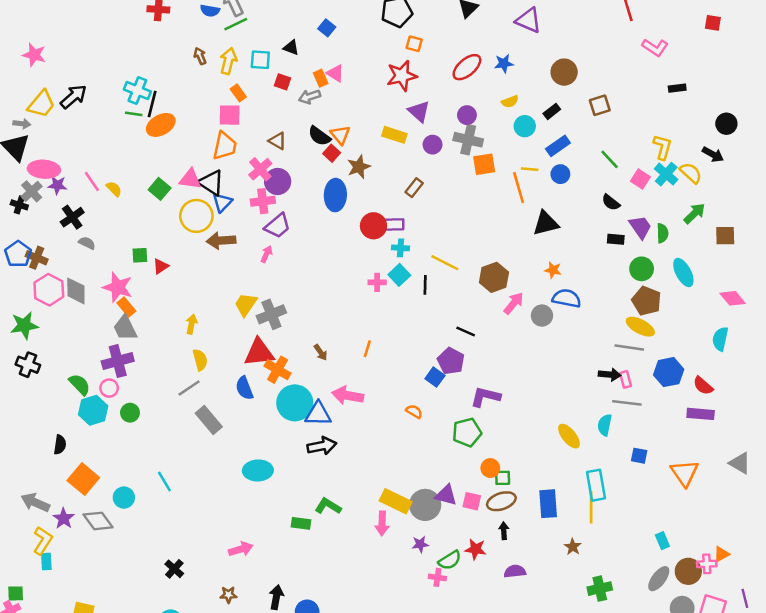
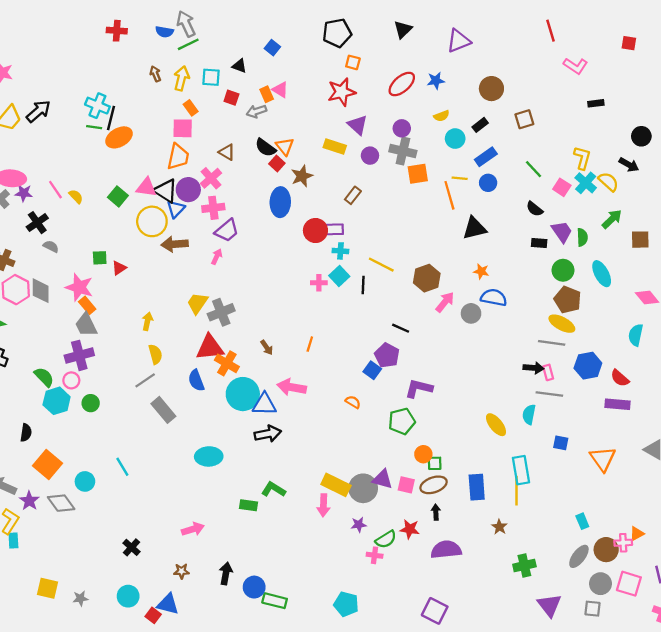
purple triangle: (528, 20) -> (459, 41), turned -45
purple circle: (278, 182) -> (188, 190), moved
purple semicircle: (515, 571) -> (446, 550), size x1.5

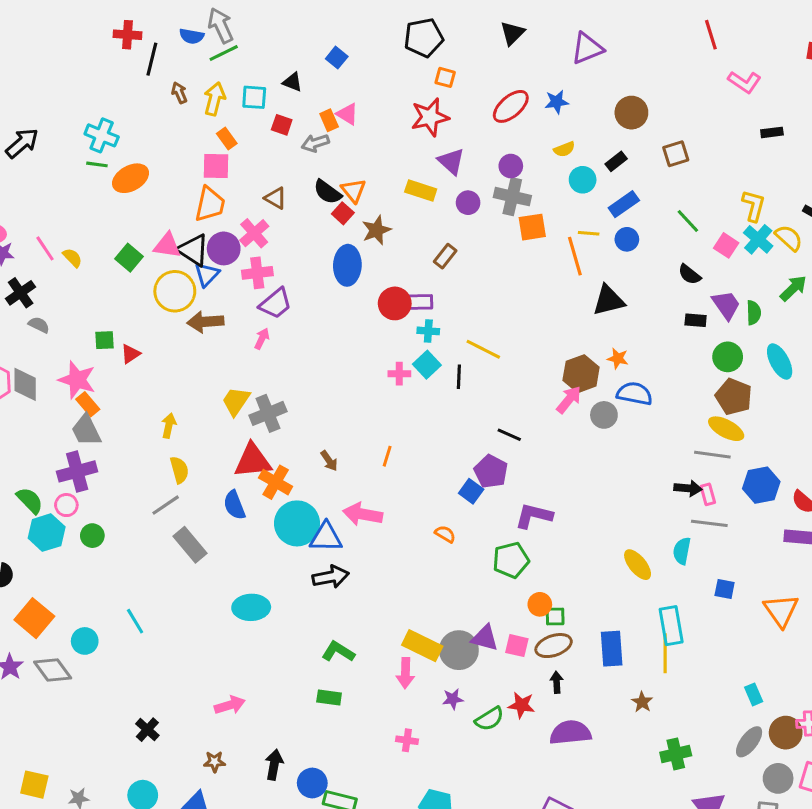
black line: (111, 118) -> (152, 59), moved
brown hexagon: (427, 278) -> (581, 374), moved
green rectangle: (248, 505) -> (329, 697), moved
pink cross: (375, 555) -> (407, 740), moved

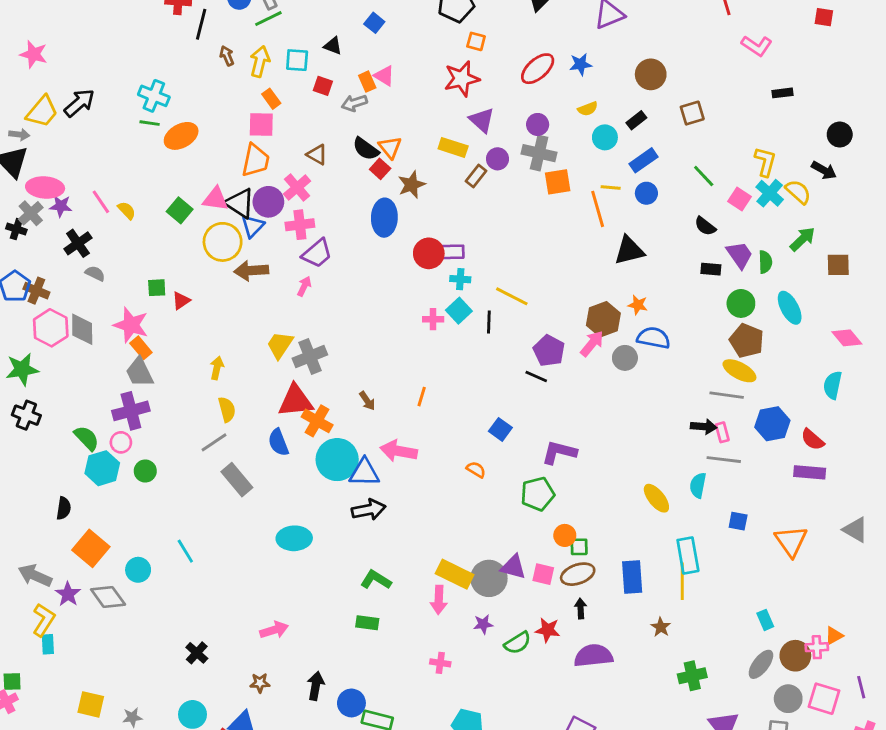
brown rectangle: (445, 256) -> (476, 176), moved
purple pentagon: (491, 471) -> (549, 351), moved

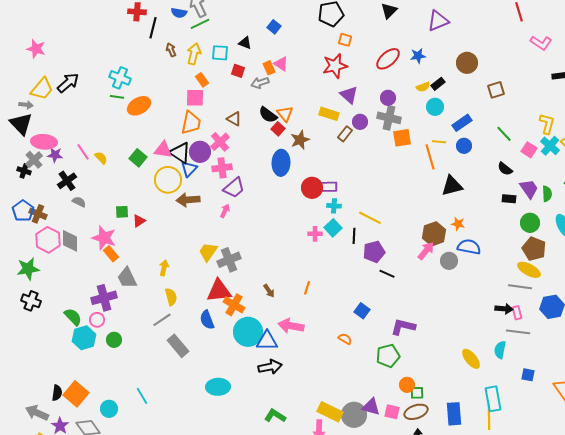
black rectangle: (636, 120) -> (438, 84), moved
purple pentagon: (549, 351) -> (374, 252), moved, turned 30
gray trapezoid: (140, 372) -> (127, 278), moved
black semicircle: (64, 508) -> (57, 393), moved

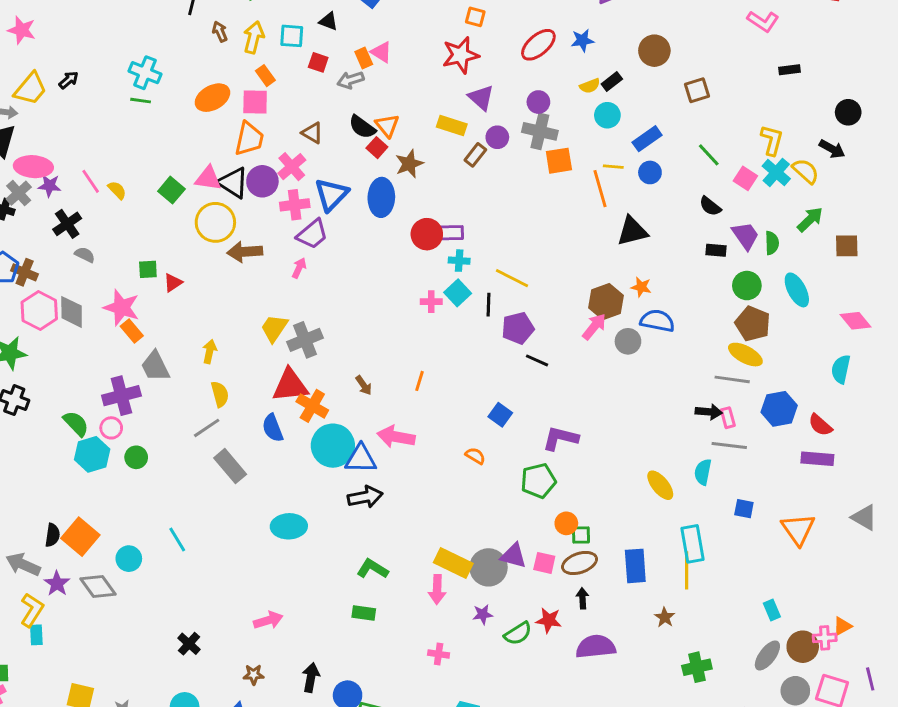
black arrow: (68, 83) -> (69, 80), size x0.6
orange ellipse: (139, 106) -> (212, 98), moved
blue triangle: (189, 169) -> (331, 195), moved, size x1.4

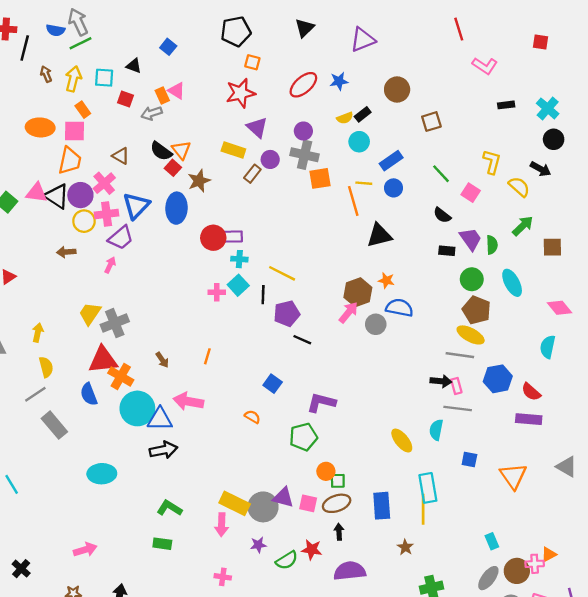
orange ellipse: (212, 98) -> (40, 127), turned 32
cyan cross: (776, 172) -> (548, 108), moved
yellow circle: (215, 222) -> (84, 221), moved, size x0.7
brown arrow: (245, 252) -> (66, 252), size x0.7

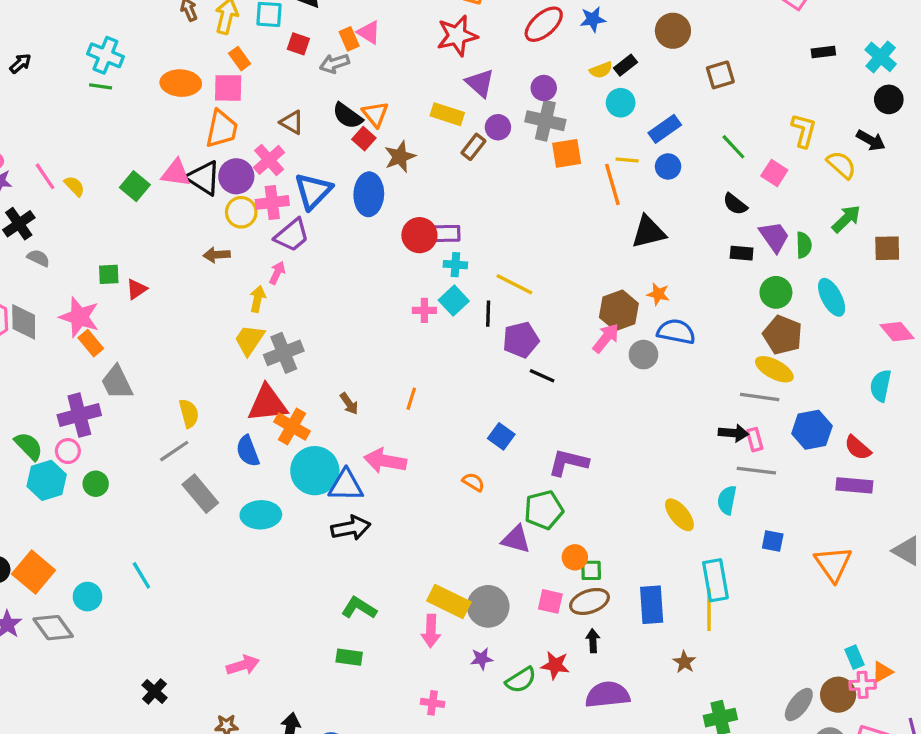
yellow arrow: (38, 333) -> (258, 299), moved
cyan ellipse: (102, 474) -> (261, 515), moved
purple triangle: (283, 497) -> (516, 539), moved
cyan rectangle: (492, 541) -> (854, 657), moved

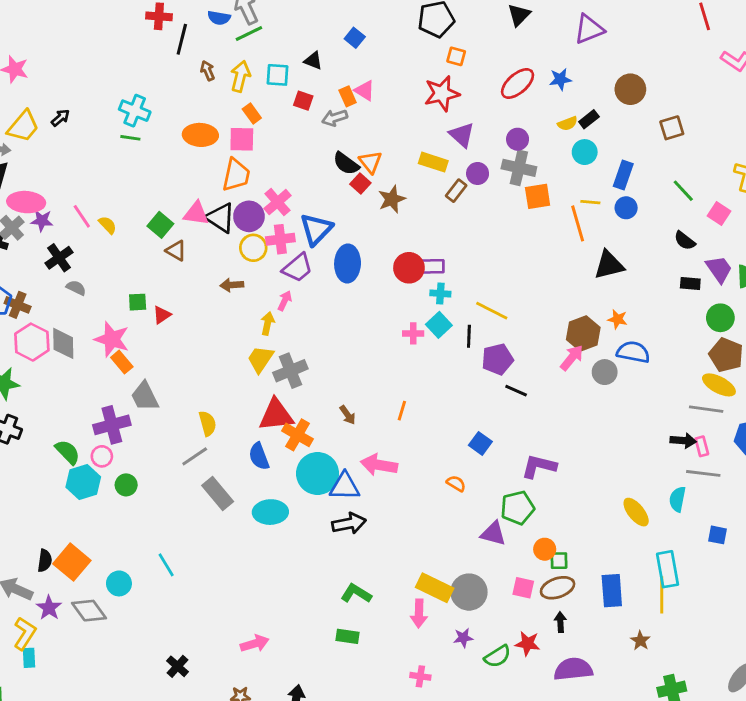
brown triangle: (292, 122) -> (176, 251), moved
blue rectangle: (665, 129) -> (623, 175), turned -36
blue ellipse: (369, 194) -> (348, 263), moved

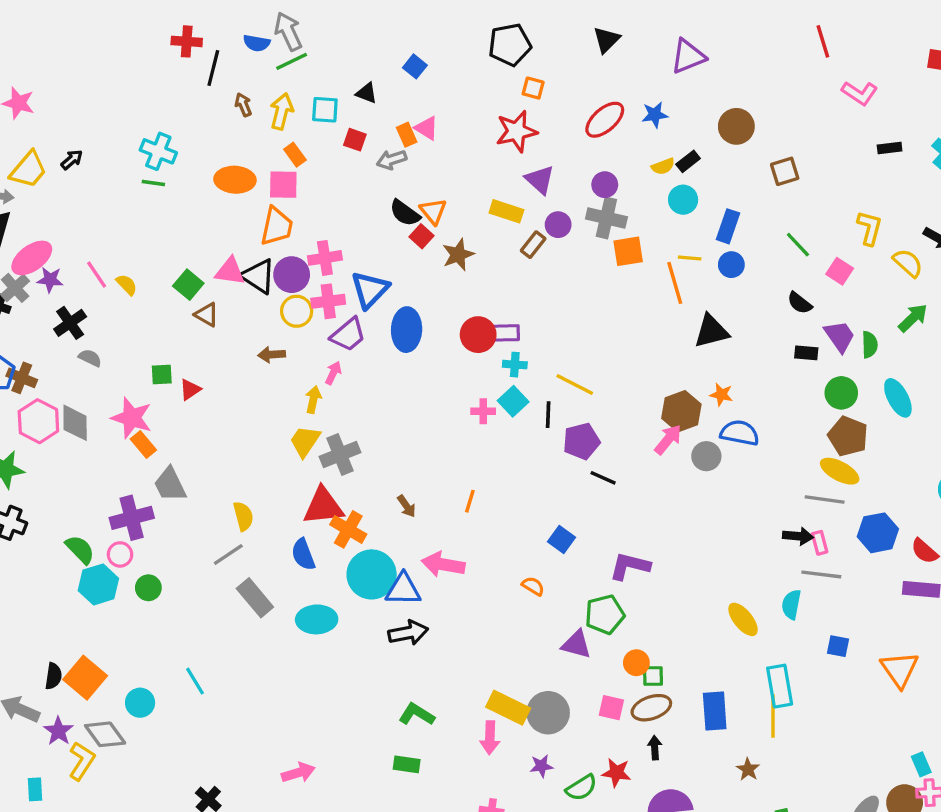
pink ellipse: (26, 202) -> (32, 258), turned -40
pink cross: (278, 202) -> (325, 258), turned 32
yellow L-shape: (25, 633) -> (82, 761), moved

